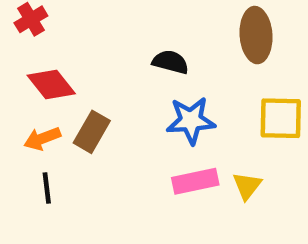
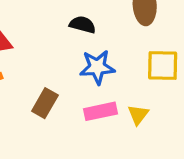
brown rectangle: (92, 132) -> (45, 103), moved

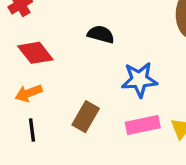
black semicircle: (83, 25) -> (101, 34), moved

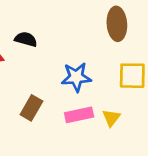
black semicircle: (101, 34) -> (26, 39), moved

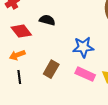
pink rectangle: (79, 115) -> (85, 74), turned 36

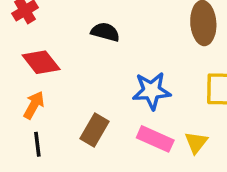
black semicircle: (47, 20) -> (105, 32), moved
orange arrow: (17, 55) -> (34, 105), turned 140

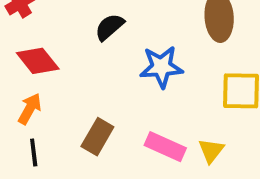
black semicircle: (105, 32) -> (109, 27), turned -56
blue star: (152, 91) -> (161, 67), moved

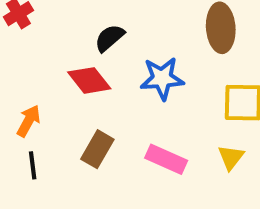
red diamond: (38, 61) -> (89, 80), moved
yellow triangle: (211, 151) -> (231, 157), moved

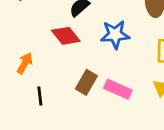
brown rectangle: (97, 149) -> (86, 82), moved
black line: (33, 165) -> (40, 96), moved

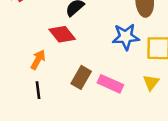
blue star: (115, 34) -> (126, 37), moved
orange arrow: (25, 63) -> (38, 60), moved

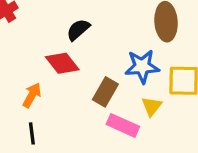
brown rectangle: (81, 77) -> (105, 92), moved
yellow triangle: (151, 83) -> (152, 106), moved

